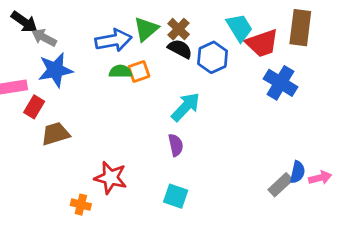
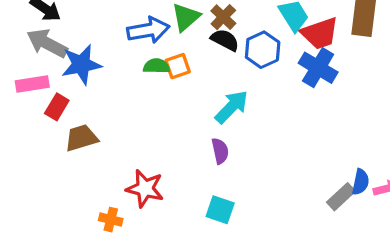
gray arrow: (44, 38) -> (47, 43), moved, size x1.4
blue cross: (280, 83) -> (318, 68), moved

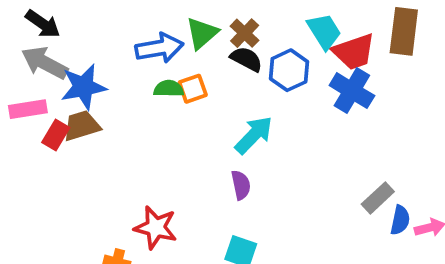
brown trapezoid: (81, 138) -> (82, 126), moved
gray rectangle: (341, 197) -> (378, 198), moved

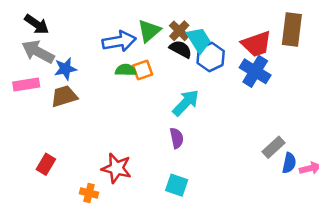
cyan trapezoid: (324, 31) -> (199, 40), moved
blue star: (83, 87) -> (65, 69), size x0.7
red rectangle: (56, 135) -> (46, 164), moved

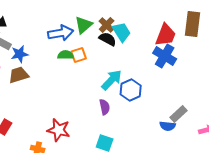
red trapezoid: (256, 44) -> (166, 35), turned -50
blue hexagon: (211, 57) -> (131, 90), moved
blue semicircle: (289, 163) -> (168, 126), moved, turned 84

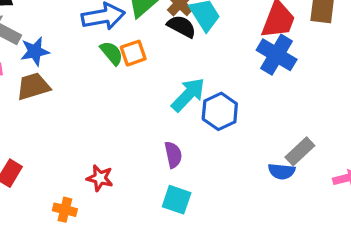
green semicircle: (66, 55) -> (112, 53), turned 49
purple semicircle: (105, 107) -> (173, 155), moved
red star: (59, 130) -> (100, 178), size x0.7

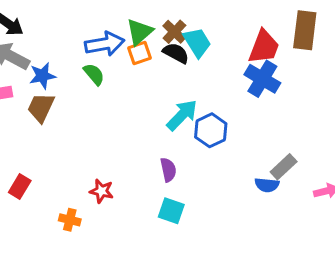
green semicircle: (112, 53) -> (94, 74), moved
orange square: (133, 53) -> (140, 53), moved
brown trapezoid: (33, 86) -> (41, 108), turned -48

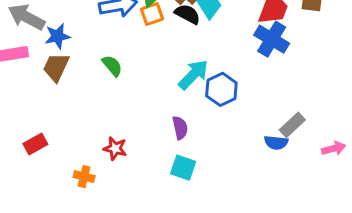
green semicircle: (94, 74) -> (112, 66), moved
red rectangle: (20, 186) -> (35, 144), turned 30

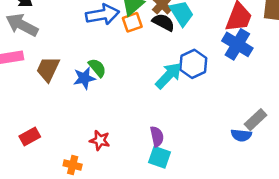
blue star: (57, 36) -> (84, 78), moved
blue hexagon: (221, 89) -> (193, 64), moved
purple semicircle: (180, 128) -> (157, 136), moved

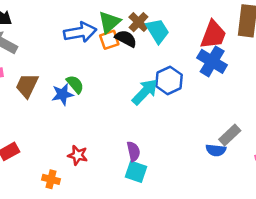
black semicircle: (163, 22) -> (126, 39), moved

